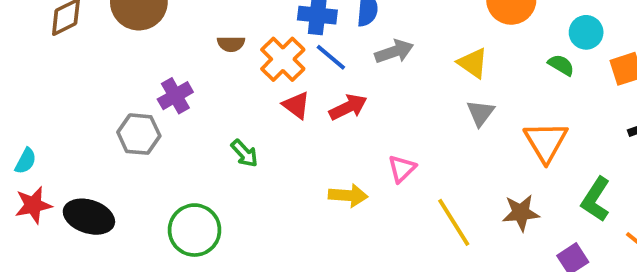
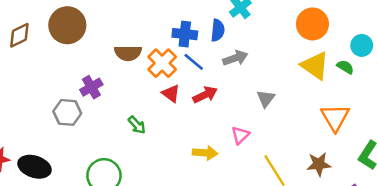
brown semicircle: (231, 44) -> (128, 53), size x1.5
yellow triangle: (473, 63) -> (315, 66), moved, size x1.4
gray triangle: (481, 113) -> (266, 98), moved

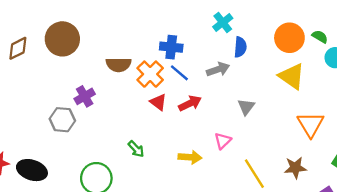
blue semicircle: (218, 30) -> (240, 47), moved
green semicircle: (345, 67) -> (320, 37), moved
green arrow: (137, 125) -> (136, 149), moved

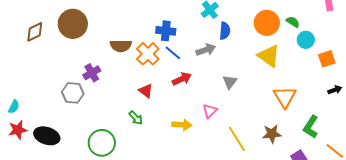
red triangle: (158, 102) -> (146, 91), moved

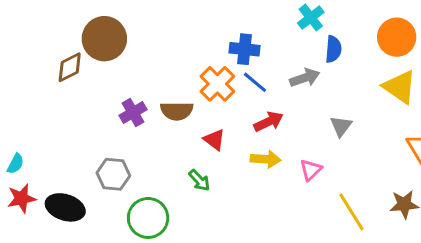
brown diamond: (35, 32) -> (70, 67), moved
brown semicircle: (121, 46) -> (177, 111), moved
gray hexagon: (73, 93) -> (113, 174), moved
yellow arrow: (182, 125) -> (266, 159), moved

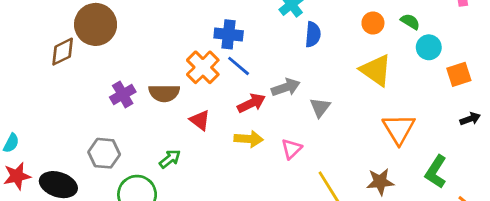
orange circle: (397, 37) -> (373, 23), size x0.6
gray arrow: (305, 78) -> (286, 87), moved
green arrow: (199, 180) -> (170, 159), moved, turned -85

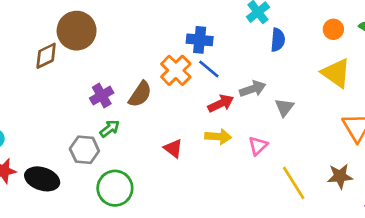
brown semicircle: (164, 93) -> (140, 94), turned -56
red triangle: (200, 120) -> (173, 148), moved
green arrow: (170, 159) -> (110, 129), moved

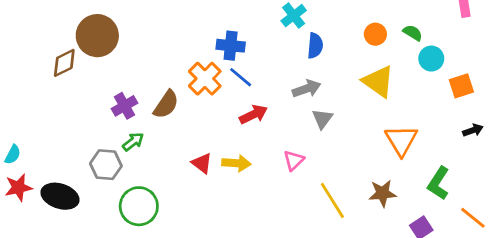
gray arrow: (253, 89) -> (307, 89), moved
yellow arrow: (218, 137) -> (236, 163), moved

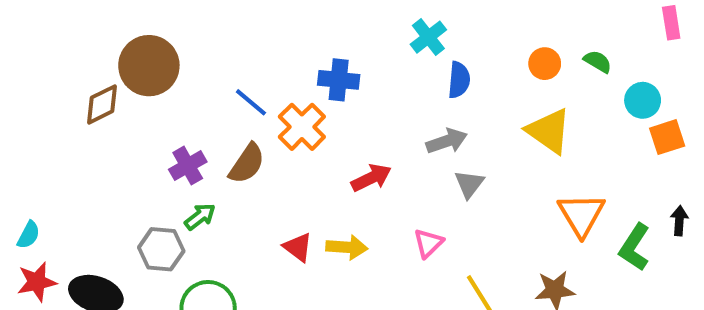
cyan circle: (431, 59) -> (643, 100), moved
blue line: (241, 77) -> (251, 102), moved
black arrow: (473, 130) -> (679, 221), moved, turned -66
green L-shape: (438, 183) -> (634, 247), moved

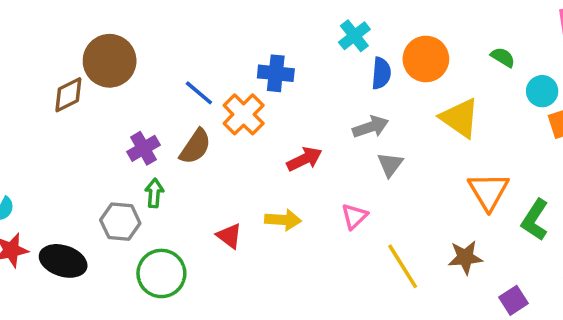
orange circle: (545, 64) -> (426, 59), moved, size x1.6
green arrow: (200, 217) -> (154, 193), turned -48
red triangle: (298, 247) -> (229, 236), moved

